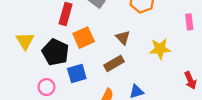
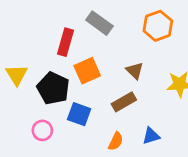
blue square: (77, 74) -> (79, 114), turned 36

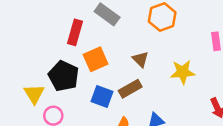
yellow triangle: (17, 75) -> (34, 94), moved
blue square: (79, 114) -> (102, 96), moved

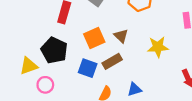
orange square: (96, 59) -> (94, 38), moved
yellow triangle: (34, 94) -> (29, 66), turned 42

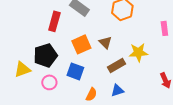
black pentagon: (54, 50) -> (45, 55), turned 30
brown rectangle: (112, 61) -> (116, 65), moved
pink circle: (45, 85) -> (49, 82), moved

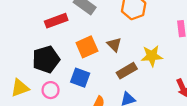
red rectangle: (54, 21) -> (56, 21), turned 54
yellow triangle: (22, 69) -> (20, 88), moved

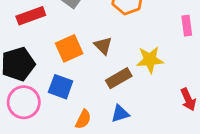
pink circle: (51, 90) -> (24, 102), size x1.5

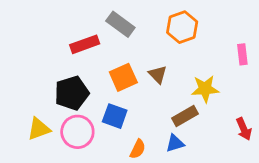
brown rectangle: (119, 78) -> (185, 116), moved

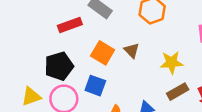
orange square: (123, 77) -> (103, 53), turned -35
brown rectangle: (185, 116) -> (178, 92), moved

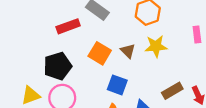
yellow star: (172, 63) -> (156, 46), moved
blue square: (95, 86) -> (117, 85), moved

